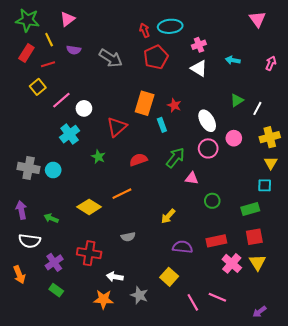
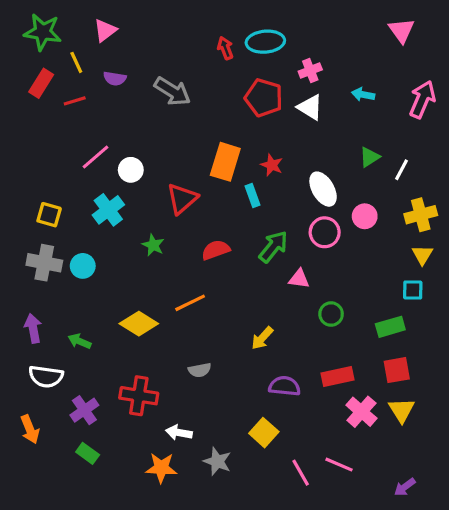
red pentagon: (156, 57) -> (264, 98), moved, turned -30
pink arrow: (271, 63) -> (422, 99), size x1.6
yellow square: (38, 87) -> (49, 215), moved, turned -35

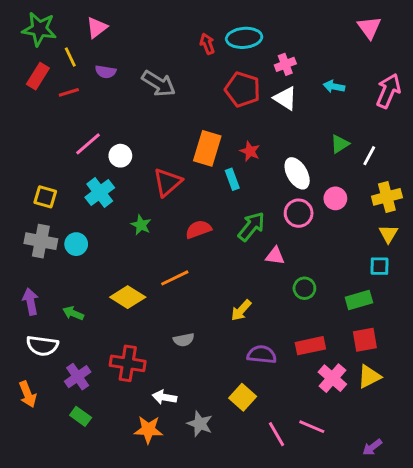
yellow triangle: (402, 410) -> (369, 377), turned 35

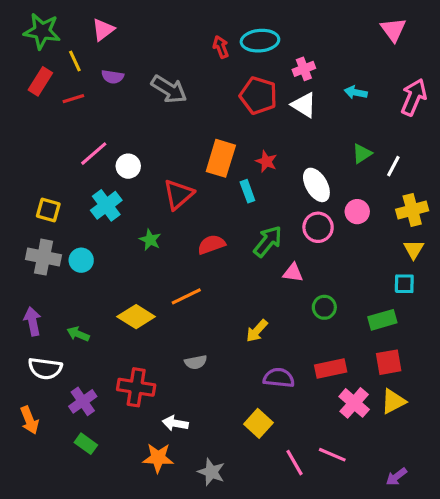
gray star: (200, 424) -> (211, 472), moved

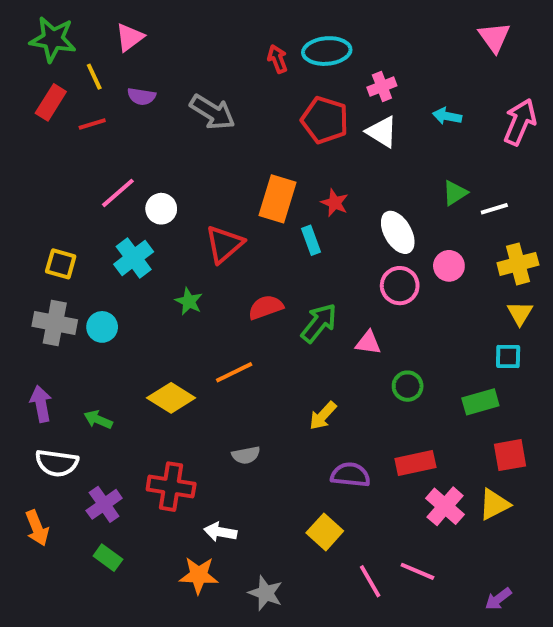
white line: (393, 166) -> (494, 209), turned 45
green arrow: (268, 241) -> (319, 323), moved
red square: (389, 362) -> (510, 455), moved

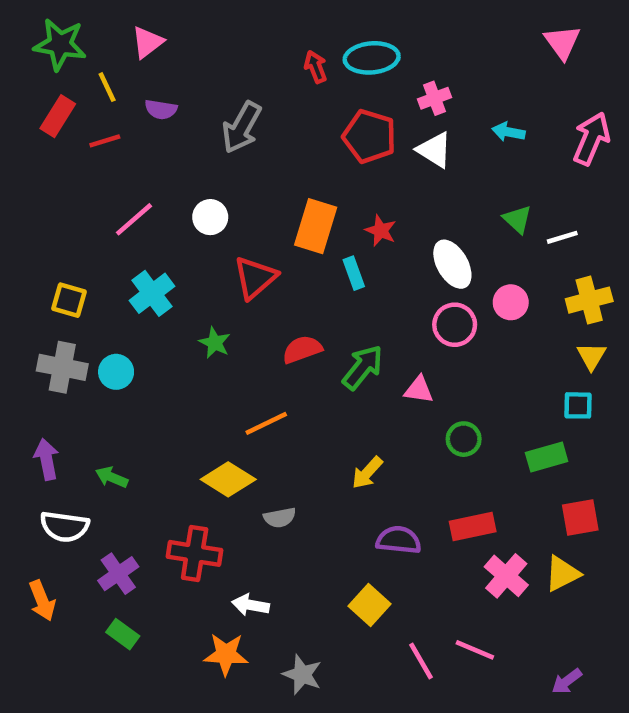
gray arrow: (212, 112) -> (242, 127), turned 87
green triangle: (455, 193) -> (517, 219), turned -44
white circle: (161, 209) -> (210, 217), moved
yellow diamond: (171, 398) -> (228, 479), moved

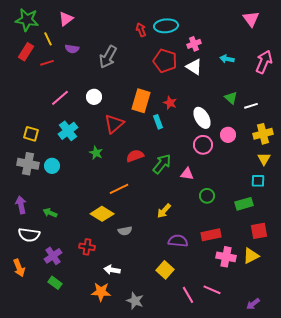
red cross: (195, 553) -> (87, 247), size x0.7
pink cross: (506, 576) -> (226, 257), turned -30

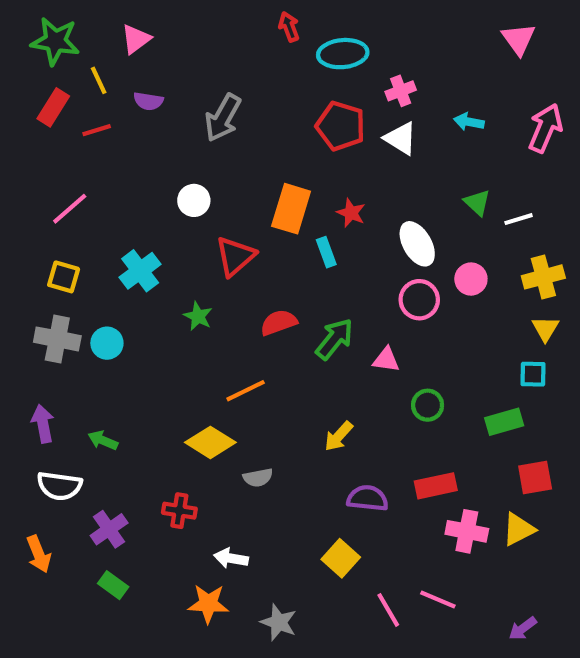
red arrow: (141, 30) -> (289, 27), moved
pink line: (60, 98) -> (70, 209), moved

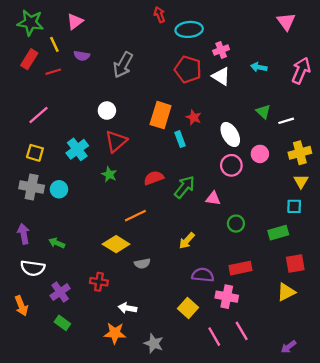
red triangle: (235, 256) -> (116, 141), moved
pink cross: (467, 531) -> (227, 297), moved
pink line: (438, 600) -> (242, 331), turned 36

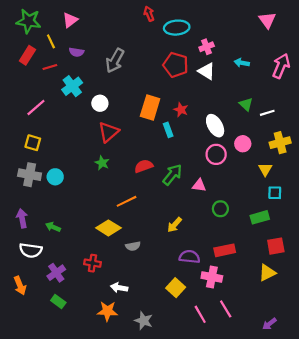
cyan cross: (77, 149) -> (72, 86), moved
yellow triangle: (301, 181) -> (265, 169), moved

